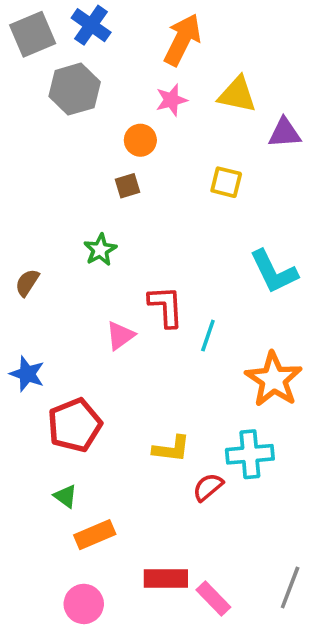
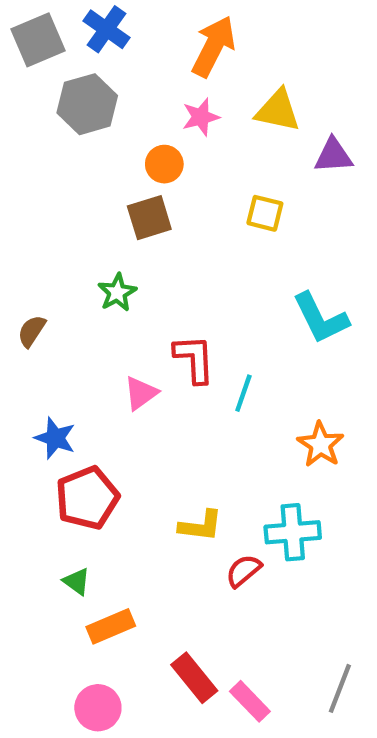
brown square: (128, 186) -> (149, 218), size x1.5
blue star: (27, 374) -> (55, 438), moved
orange star: (274, 379) -> (321, 444), size x0.7
red rectangle: (166, 578) -> (194, 678), turned 51

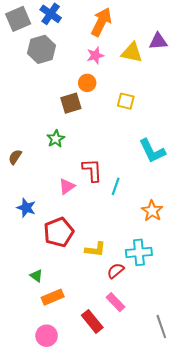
purple triangle: (333, 156) -> (158, 41), moved
orange circle: (164, 164) -> (87, 83), moved
red pentagon: (87, 498) -> (59, 232), moved
gray line: (340, 688) -> (161, 327), turned -40
pink rectangle: (250, 701) -> (116, 302), moved

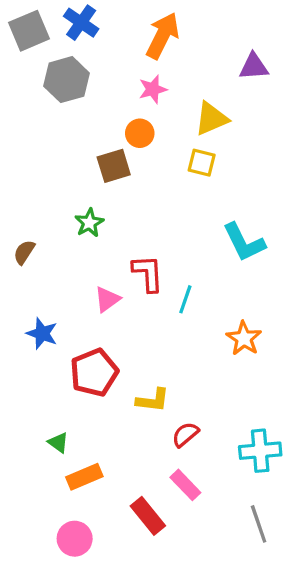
yellow triangle: (132, 52) -> (211, 119), moved, turned -35
cyan cross: (139, 252) -> (260, 451), moved

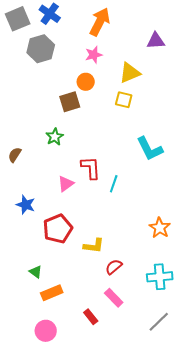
orange star: (244, 338) -> (160, 228), moved
red rectangle: (148, 516) -> (91, 317), size x0.7
gray line: (259, 524) -> (159, 322), turned 65

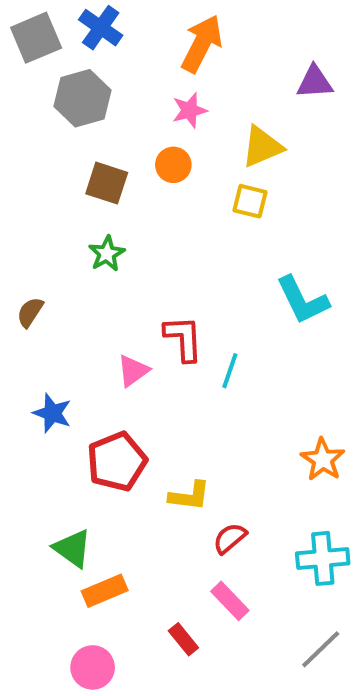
brown square: (70, 102) -> (107, 183), moved, turned 35
green star: (55, 137) -> (107, 254), moved
green triangle: (36, 272) -> (72, 548), size x1.5

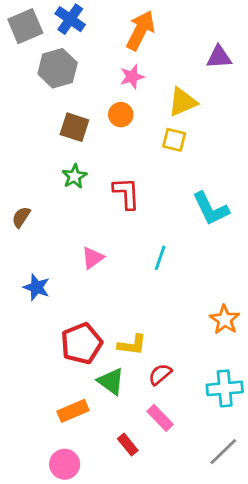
red L-shape: (183, 338) -> (126, 193), moved
red pentagon: (117, 462) -> (81, 343), moved
green triangle: (72, 548) -> (111, 381), moved

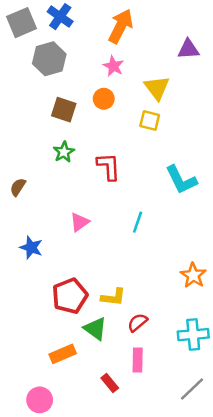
pink star: (132, 77) -> (113, 66), turned -30
yellow triangle: (183, 102) -> (157, 88), turned -44
pink rectangle: (160, 418) -> (138, 360), turned 45
pink circle: (65, 464) -> (40, 400), moved

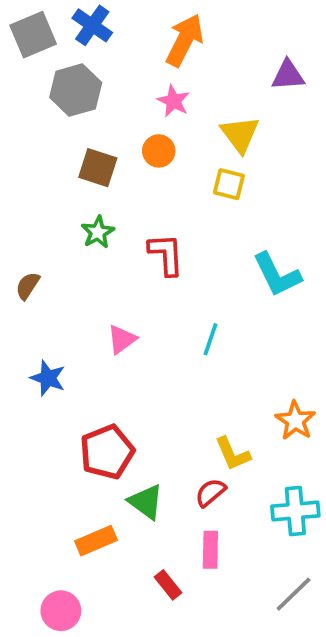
yellow L-shape: (113, 297) -> (233, 454), moved, turned 60

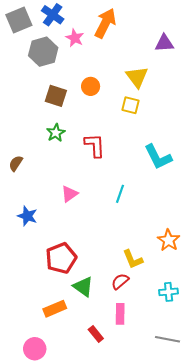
pink star: (174, 101) -> (75, 38), moved
cyan cross: (295, 511) -> (169, 292), size x0.7
gray line: (294, 594) -> (167, 339), turned 55

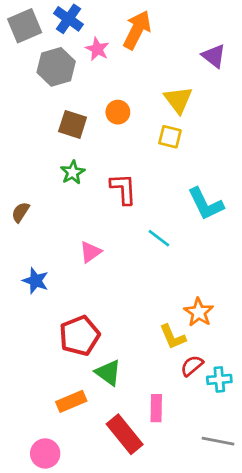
purple triangle: (164, 43) -> (214, 56), turned 42
cyan line: (120, 194) -> (159, 238), moved, turned -72
orange star: (169, 240) -> (199, 312), moved
red semicircle: (120, 281) -> (192, 366), moved
red rectangle: (96, 334) -> (125, 434), size x1.8

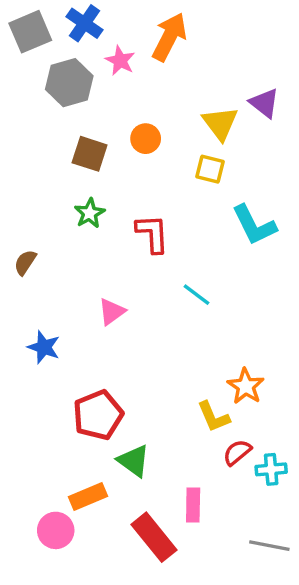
purple triangle: (214, 56) -> (264, 103), moved
cyan L-shape: (206, 204) -> (254, 225), moved
pink circle: (45, 453) -> (56, 530), moved

